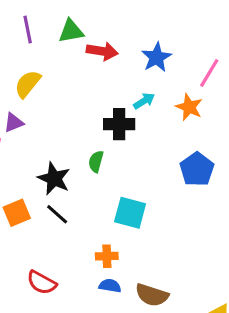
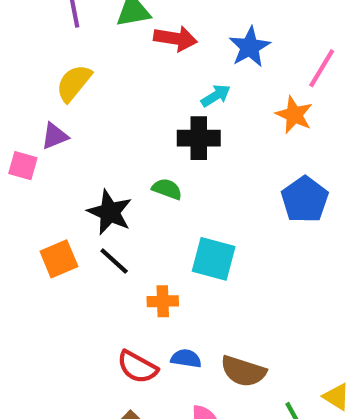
cyan arrow: (144, 101) -> (216, 96), moved
green semicircle: (96, 161) -> (167, 189), turned 95
orange cross: (107, 256) -> (163, 301), moved
red semicircle: (42, 283) -> (137, 367), moved

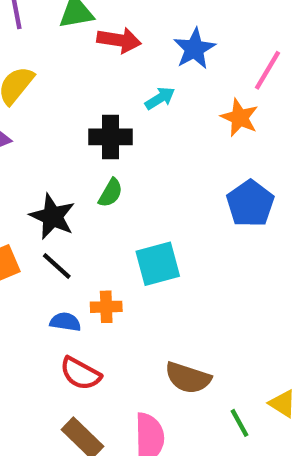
black cross: (199, 138) -> (111, 137), moved
green semicircle: (167, 189) -> (111, 193), turned 100
cyan square: (214, 259) -> (158, 264), turned -30
blue semicircle: (186, 358) -> (65, 322), moved

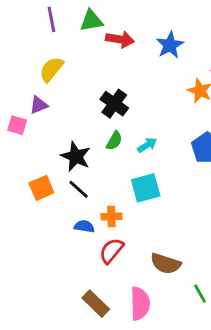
cyan arrow: (160, 98) -> (147, 145), moved
black cross: (111, 137) -> (114, 104), turned 36
red semicircle: (80, 373) -> (111, 251), moved, turned 100

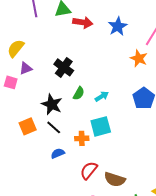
yellow semicircle: (51, 69) -> (16, 48), moved
black cross: (114, 104) -> (64, 67), moved
orange cross: (111, 216) -> (82, 138), moved
blue semicircle: (84, 226) -> (58, 153), turned -32
red semicircle: (111, 251) -> (89, 170), moved

